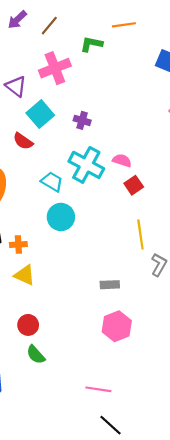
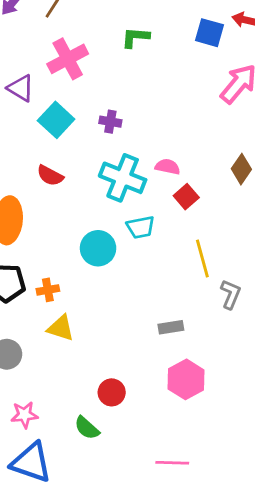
green L-shape: (91, 44) -> (135, 37), moved
red semicircle: (23, 141) -> (50, 176), moved
cyan trapezoid: (52, 182) -> (141, 227), moved, turned 145
red circle: (28, 325) -> (112, 392), moved

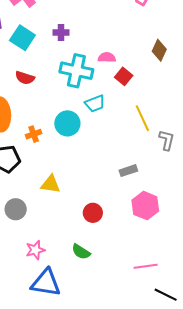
orange cross: (48, 290) -> (34, 134), moved
red circle: (112, 392) -> (93, 213), moved

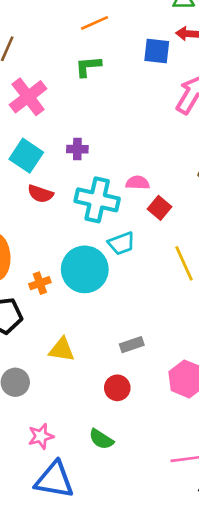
red semicircle: (25, 78) -> (40, 194), moved
cyan circle: (67, 123) -> (85, 269), size x1.4
gray rectangle: (128, 171) -> (132, 345), moved

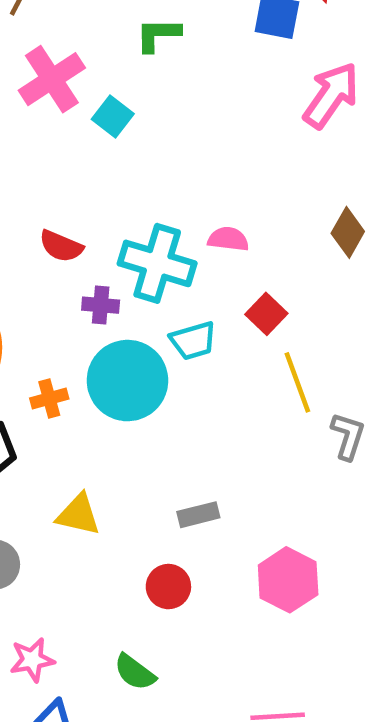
purple cross: (77, 149) -> (101, 305), moved
cyan square: (26, 156) -> (113, 116), moved, size x0.7
red square: (160, 208) -> (266, 314), moved

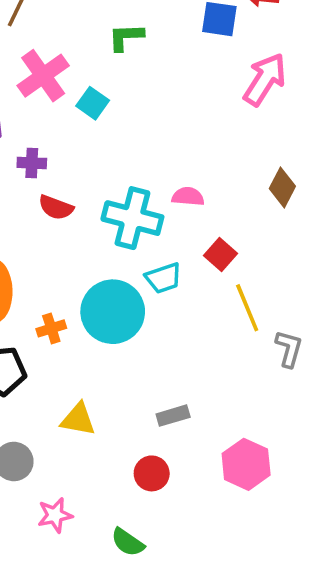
purple cross: (101, 305) -> (32, 163), moved
pink star: (32, 660) -> (55, 515), moved

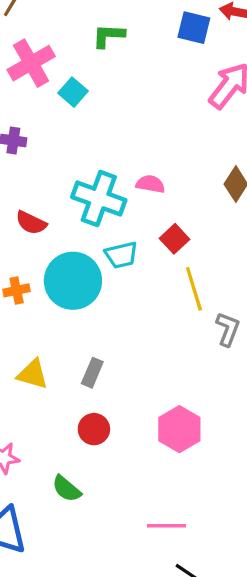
red semicircle: (56, 207) -> (31, 223), moved
gray rectangle: (173, 416) -> (92, 373), moved, turned -56

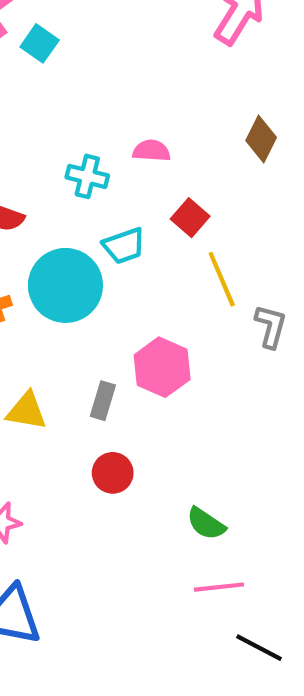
cyan cross: (99, 199) -> (87, 176), size x0.6
pink hexagon: (179, 429) -> (162, 367), moved
green semicircle: (67, 489) -> (206, 524), moved

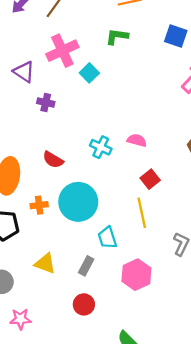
cyan trapezoid: (124, 246) -> (107, 238), moved, turned 80
yellow line: (222, 279) -> (142, 213), moved
pink hexagon: (162, 367) -> (136, 275), moved

